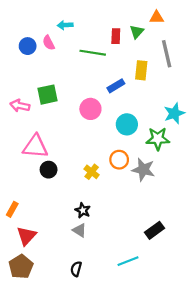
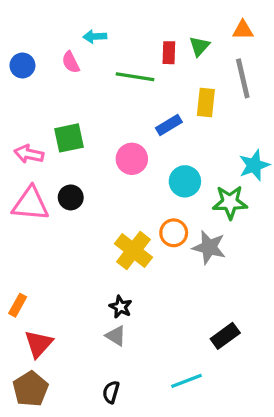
orange triangle: (157, 17) -> (243, 30), moved
blue circle: (28, 46) -> (22, 66), moved
pink triangle: (35, 146) -> (30, 204), moved
black circle: (49, 170) -> (71, 197), moved
yellow cross: (92, 172) -> (133, 251), size x1.6

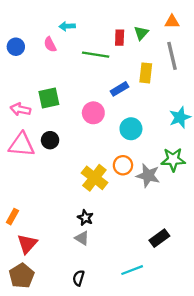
green star: (230, 202) -> (173, 160), moved

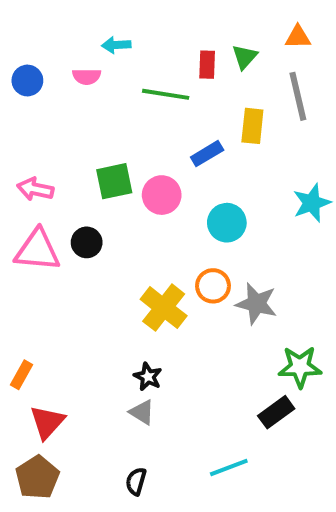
pink semicircle: (50, 44) -> (87, 77), turned -63
green square: (49, 98) -> (114, 181), moved
green star: (173, 160) -> (300, 367), moved

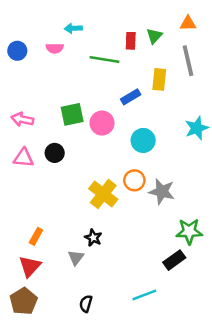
pink triangle: (37, 250) -> (24, 158), size x0.7
orange rectangle: (21, 375) -> (36, 236), moved
gray triangle: (142, 412) -> (76, 258), moved, turned 35

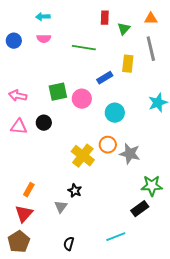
cyan arrow: (73, 28) -> (43, 17), moved
red rectangle: (131, 41) -> (105, 18), moved

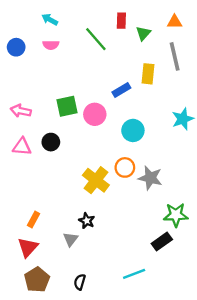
cyan arrow: (43, 17) -> (50, 19), turned 32
green line: (84, 48) -> (96, 39), moved, turned 40
brown pentagon: (19, 242) -> (37, 280), moved

